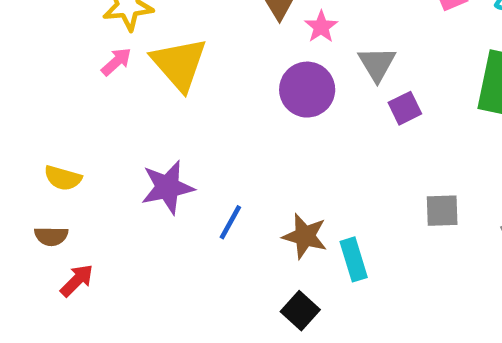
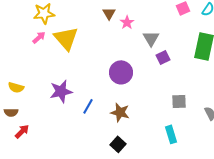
purple circle: (307, 90) -> (121, 72), moved
cyan rectangle: (354, 259) -> (171, 134), moved

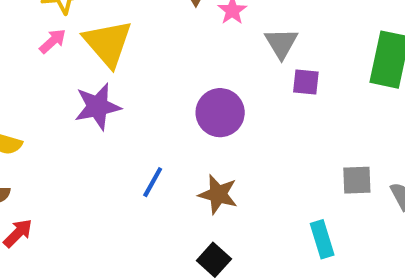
purple square: (163, 57) -> (306, 82), turned 32
purple star: (61, 91) -> (98, 107), moved
gray square: (179, 101) -> (357, 180), moved

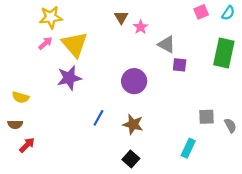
gray triangle: (281, 43) -> (167, 44), turned -30
cyan rectangle: (322, 239) -> (188, 148), turned 42

